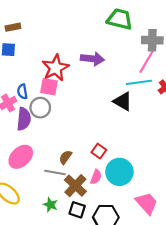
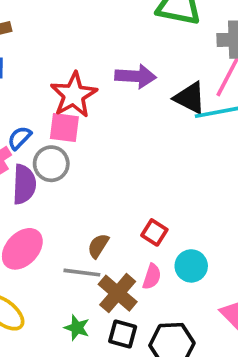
blue semicircle: (22, 92) -> (19, 138), turned 56
black triangle: (123, 101) -> (190, 98), moved
cyan circle: (119, 172) -> (191, 266), size x0.7

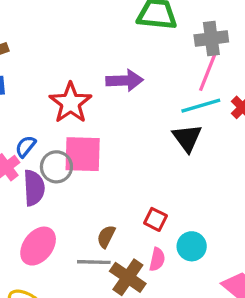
black triangle: (190, 98) -> (187, 138), moved, turned 32
pink square: (64, 128) -> (83, 154), moved, size x1.4

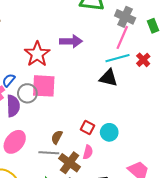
gray cross: (211, 38) -> (125, 17), turned 30
black triangle: (187, 138) -> (108, 78), turned -42
cyan circle: (192, 246) -> (109, 132), moved

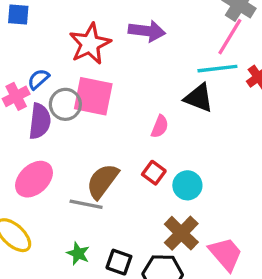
brown semicircle: (57, 137) -> (102, 181), size x1.6
pink semicircle: (88, 152) -> (160, 127), moved
brown cross: (70, 163) -> (181, 233), moved

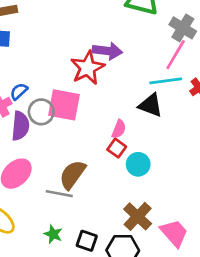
red star: (90, 44) -> (88, 68), moved
red square: (154, 173) -> (117, 148), moved
cyan circle: (187, 185) -> (138, 164), moved

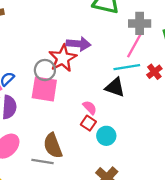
gray cross: (183, 28) -> (140, 23), turned -30
gray circle: (41, 112) -> (45, 70), moved
pink semicircle: (119, 129) -> (90, 107), turned -64
brown semicircle: (72, 175) -> (53, 146), turned -55

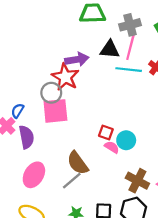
cyan line: (127, 67) -> (129, 70), turned 30
black triangle: (115, 87) -> (110, 49), moved
pink semicircle: (90, 107) -> (112, 147), moved
gray line: (42, 162) -> (72, 181), turned -35

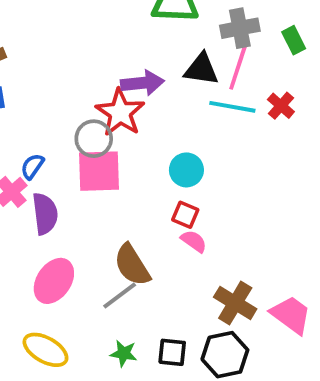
cyan circle: (126, 140) -> (186, 170), moved

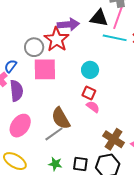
gray circle: (94, 139) -> (34, 47), moved

